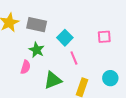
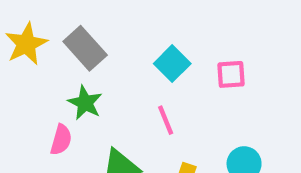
gray rectangle: (37, 25) -> (85, 48), turned 36
cyan square: (65, 38) -> (172, 64), moved

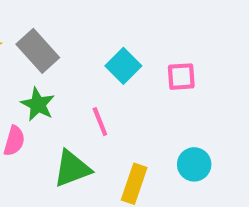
pink line: (166, 120) -> (100, 122), moved

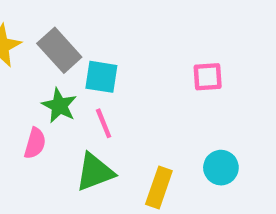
cyan square: (123, 66) -> (101, 77), moved, turned -36
pink line: (100, 122) -> (104, 123), moved

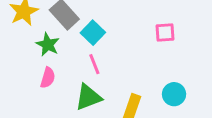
cyan square: (101, 77) -> (93, 33), turned 35
green star: (59, 106) -> (48, 45), moved

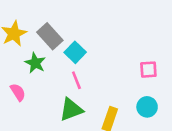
pink square: (165, 33) -> (148, 70), moved
pink semicircle: (48, 78) -> (18, 92), moved, turned -48

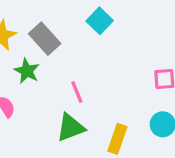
cyan square: (75, 52) -> (100, 21), moved

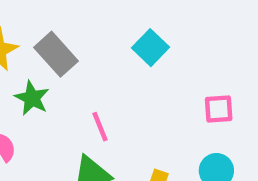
cyan square: (100, 21) -> (151, 48), moved

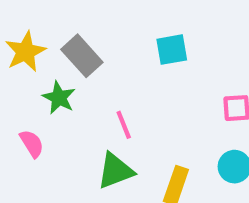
cyan square: (151, 48) -> (172, 50), turned 36

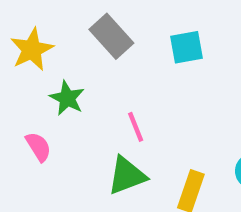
gray rectangle: (82, 56) -> (111, 36), moved

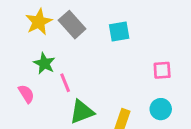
yellow star: (32, 49) -> (39, 22), moved
pink line: (136, 127) -> (65, 83), moved

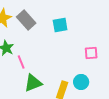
cyan circle: (161, 109) -> (81, 82), moved

